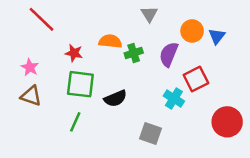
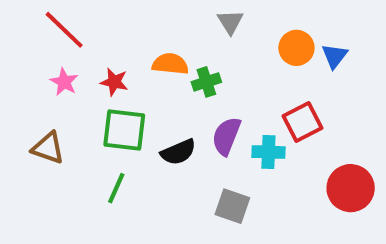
purple semicircle: (169, 54) -> (226, 136), moved
pink star: (30, 67) -> (64, 82), moved
cyan cross: (174, 98) -> (268, 152), turned -30

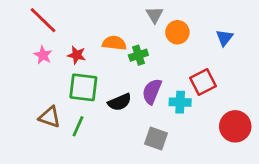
orange circle: (296, 48) -> (177, 32), moved
brown triangle: (48, 148) -> (50, 117), moved

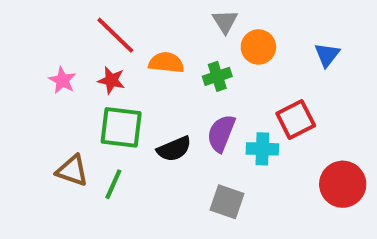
red line: (43, 20) -> (115, 35), moved
green cross: (138, 55) -> (217, 76), moved

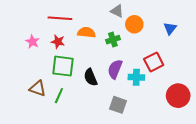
gray triangle: (225, 21) -> (117, 11), turned -32
red line: (115, 35) -> (60, 18), turned -40
black semicircle: (174, 149) -> (91, 77), turned 90

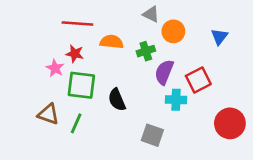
pink star: (32, 42) -> (55, 68), moved
purple semicircle: (115, 69) -> (164, 72), moved

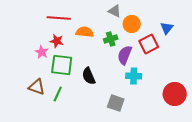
red square: (198, 80) -> (149, 44), moved

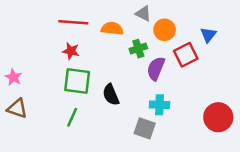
orange semicircle: (85, 32) -> (112, 29), moved
pink star: (42, 52) -> (13, 77), moved
cyan cross: (134, 76) -> (160, 105), moved
brown triangle: (37, 87) -> (17, 108), moved

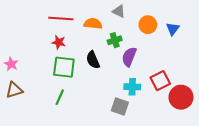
orange circle: (165, 30) -> (148, 25), moved
red square: (186, 55) -> (160, 81), moved
black semicircle: (111, 95) -> (93, 60), moved
brown triangle: (17, 108) -> (14, 90), turned -36

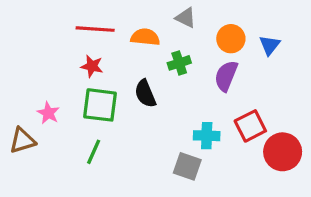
purple semicircle: (129, 57) -> (226, 76), moved
pink star: (11, 64) -> (48, 113), moved

